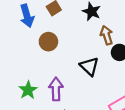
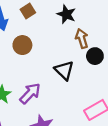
purple arrow: (56, 89) -> (30, 93), turned 45

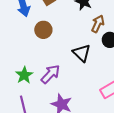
brown arrow: (82, 38) -> (98, 24), turned 42

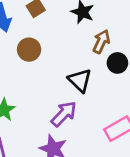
purple arrow: (50, 74) -> (64, 114), moved

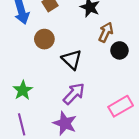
black triangle: (80, 80) -> (72, 60), moved

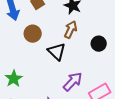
brown arrow: (106, 32) -> (71, 30), moved
purple arrow: (74, 94) -> (73, 82), moved

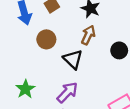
purple arrow: (73, 82) -> (67, 92), moved

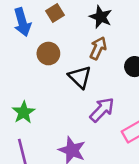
purple arrow: (67, 92) -> (102, 110), moved

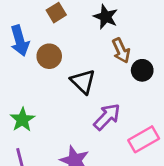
blue arrow: (22, 22) -> (20, 41), moved
brown arrow: (98, 48) -> (121, 51), moved, turned 130

